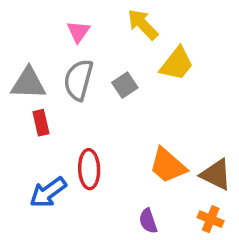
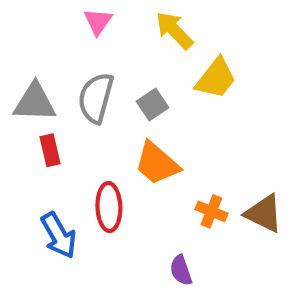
pink triangle: (78, 32) -> (98, 22), moved
orange trapezoid: (168, 166) -> (157, 163), moved
blue arrow: (48, 192) -> (59, 235), turned -84
orange cross: (211, 219) -> (211, 211), moved

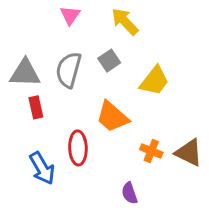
yellow trapezoid: (216, 78) -> (154, 81), moved
gray square: (153, 104) -> (109, 61), moved

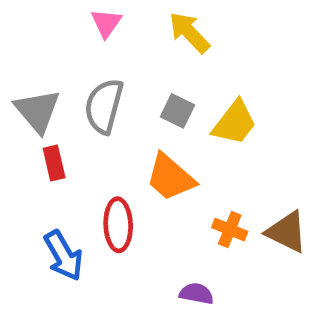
gray square: (109, 61) -> (177, 111), moved, turned -30
gray triangle: (25, 73) -> (37, 111), turned 48
purple semicircle: (129, 193) -> (196, 294), turned 120

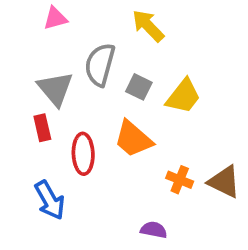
pink triangle: (106, 23) -> (55, 18), moved, turned 40
gray semicircle: (104, 106) -> (100, 65), moved
gray triangle: (37, 111) -> (55, 89), moved
red ellipse: (118, 225) -> (83, 154), moved

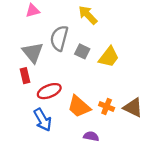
orange trapezoid: (133, 139) -> (79, 107), moved
red ellipse: (83, 154) -> (49, 91), turned 70
blue arrow: (50, 200) -> (43, 120), moved

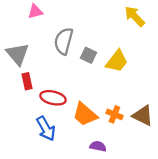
yellow arrow: (88, 15) -> (135, 16), moved
gray triangle: (33, 52) -> (18, 54), moved
red ellipse: (49, 91) -> (53, 98), turned 35

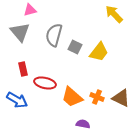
gray triangle: (18, 54) -> (20, 32), moved
blue arrow: (46, 129) -> (17, 100), moved, turned -30

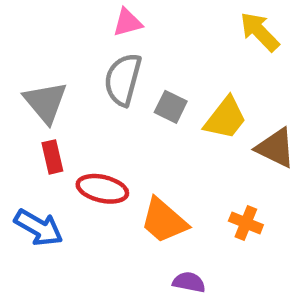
pink triangle: (30, 10) -> (127, 23), moved
gray triangle: (20, 32) -> (45, 102), moved
orange cross: (97, 97) -> (246, 223), moved
brown triangle: (121, 98) -> (276, 148), moved

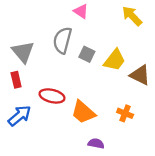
pink triangle: (127, 23) -> (81, 11), moved, turned 49
red rectangle: (52, 157) -> (16, 80), moved
blue arrow: (39, 228) -> (20, 116), turned -70

